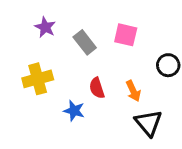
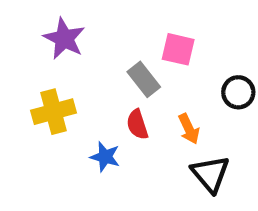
purple star: (45, 27) -> (64, 39), size x1.4
gray rectangle: (85, 42) -> (144, 79), moved

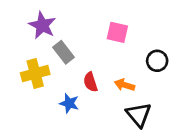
gray rectangle: (144, 79) -> (64, 52), moved
orange arrow: (189, 129) -> (125, 85), turned 132

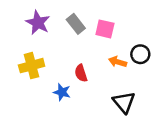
gray rectangle: (64, 52) -> (76, 24), moved
orange arrow: (125, 85) -> (118, 62), moved

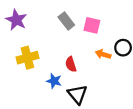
purple star: (38, 23) -> (16, 20), moved
black triangle: (124, 102) -> (77, 94), moved

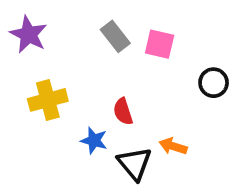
orange arrow: (103, 54) -> (173, 146), moved

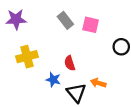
purple star: (29, 34) -> (16, 19), turned -30

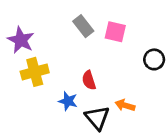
purple star: (16, 19) -> (21, 40), moved, turned 30

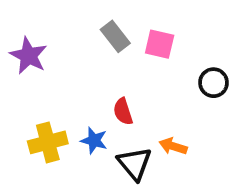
yellow cross: (35, 72) -> (48, 142), moved

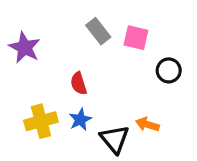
black circle: (214, 83) -> (169, 70), moved
red semicircle: (123, 112) -> (79, 84), moved
blue star: (94, 140) -> (80, 120), turned 30

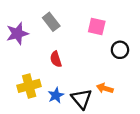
gray rectangle: (98, 31) -> (51, 22), moved
purple star: (25, 47) -> (17, 34), turned 30
blue star: (80, 120) -> (56, 95), moved

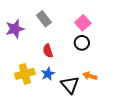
pink square: (97, 27) -> (83, 23), turned 35
black circle: (120, 50) -> (82, 43), moved
blue star: (56, 95) -> (48, 74), moved

